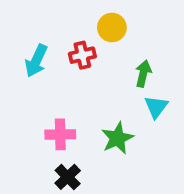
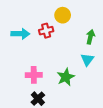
cyan arrow: (36, 61) -> (20, 34), turned -114
green arrow: (143, 74) -> (90, 37), moved

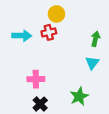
yellow circle: (63, 15) -> (56, 14), moved
green star: (66, 77) -> (79, 96), moved

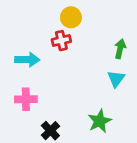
cyan arrow: (22, 36) -> (27, 60), moved
pink cross: (36, 79) -> (26, 99), moved

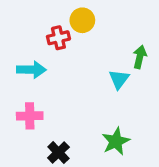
red cross: (61, 41) -> (58, 38), moved
cyan triangle: (116, 79) -> (119, 79), moved

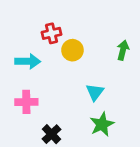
yellow circle: (82, 20) -> (72, 50), moved
cyan triangle: (119, 79) -> (95, 92), moved

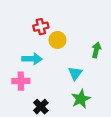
green arrow: (123, 50) -> (96, 50), moved
cyan arrow: (28, 61) -> (32, 59), moved

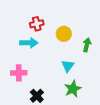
yellow circle: (57, 40) -> (64, 34), moved
cyan arrow: (32, 59) -> (29, 43), moved

